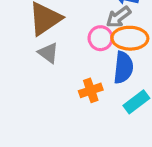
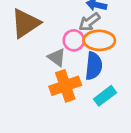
gray triangle: (48, 53) -> (57, 57), moved
orange cross: (91, 90) -> (65, 86), size x1.5

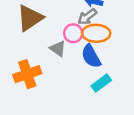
blue semicircle: (94, 66) -> (91, 56), turned 145
orange cross: (65, 86) -> (27, 74), moved

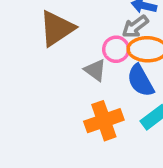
orange cross: (27, 74) -> (104, 121), moved

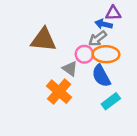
brown triangle: (57, 28) -> (43, 40), turned 40
orange cross: (104, 121) -> (59, 92), moved, turned -30

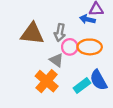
gray arrow: (98, 39) -> (60, 33), moved, turned -42
blue semicircle: (101, 76) -> (98, 80), moved
cyan rectangle: (111, 101) -> (82, 86), moved

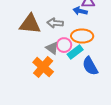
gray arrow: (60, 33) -> (55, 23), turned 84
pink circle: (70, 47) -> (64, 45), moved
cyan rectangle: (82, 86) -> (75, 52), moved

